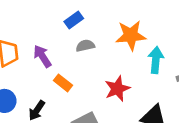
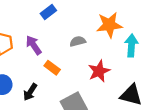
blue rectangle: (74, 20) -> (48, 12), moved
gray semicircle: (85, 46) -> (78, 41), moved

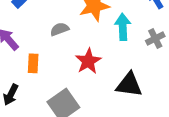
orange rectangle: (52, 68) -> (33, 63), turned 63

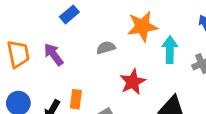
orange rectangle: (33, 63) -> (76, 99), moved

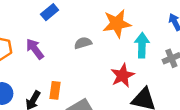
red star: (133, 82) -> (123, 76), moved

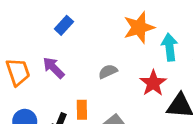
gray semicircle: (83, 43) -> (108, 72), moved

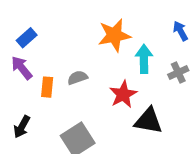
blue rectangle: (64, 25) -> (27, 38), moved
orange rectangle: (82, 110) -> (47, 87), moved

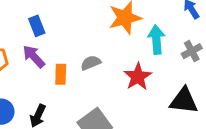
blue rectangle: (27, 38) -> (37, 26), turned -66
black triangle: (148, 121) -> (184, 101), moved

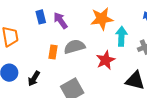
purple arrow: (34, 57) -> (61, 20), moved
gray semicircle: (91, 63) -> (74, 47), size x1.5

